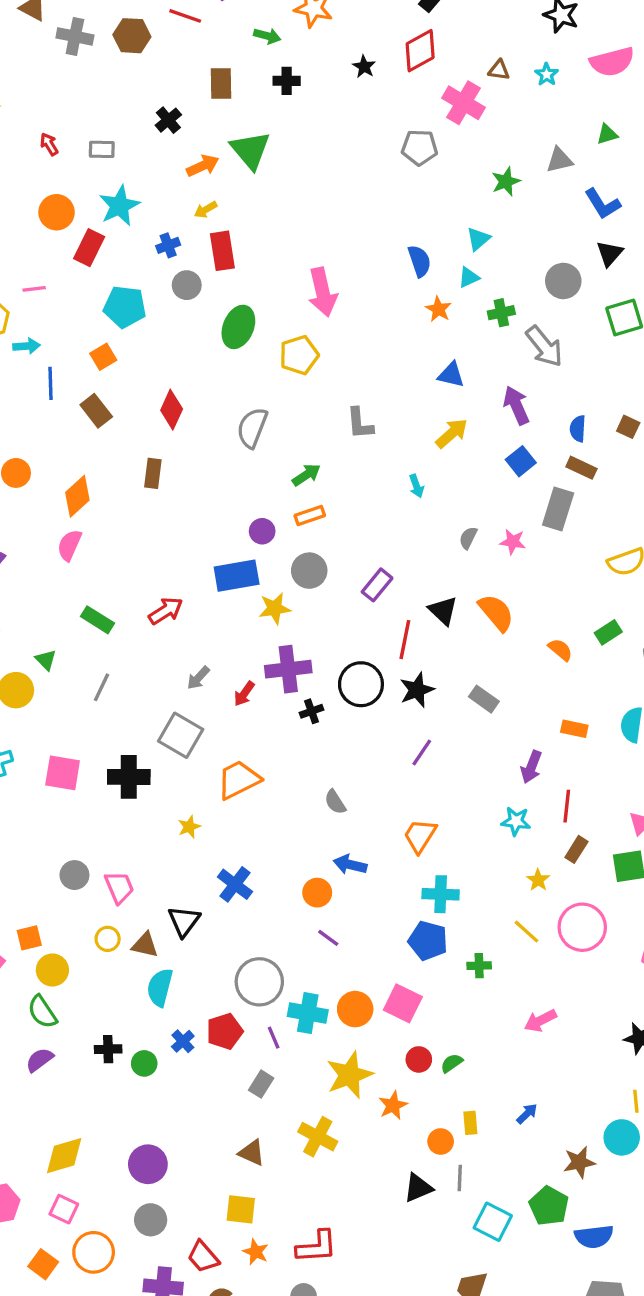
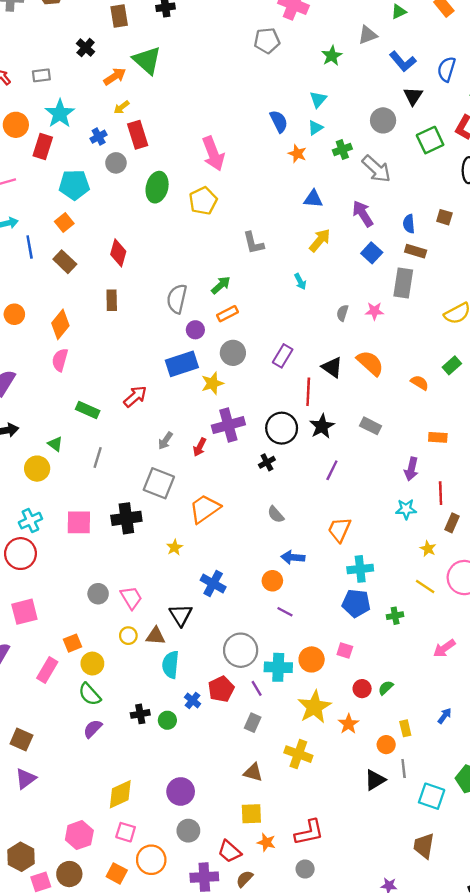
gray semicircle: (252, 428) -> (177, 299), moved
black cross: (311, 711) -> (267, 462), moved
pink square: (403, 1003) -> (345, 650), size x0.6

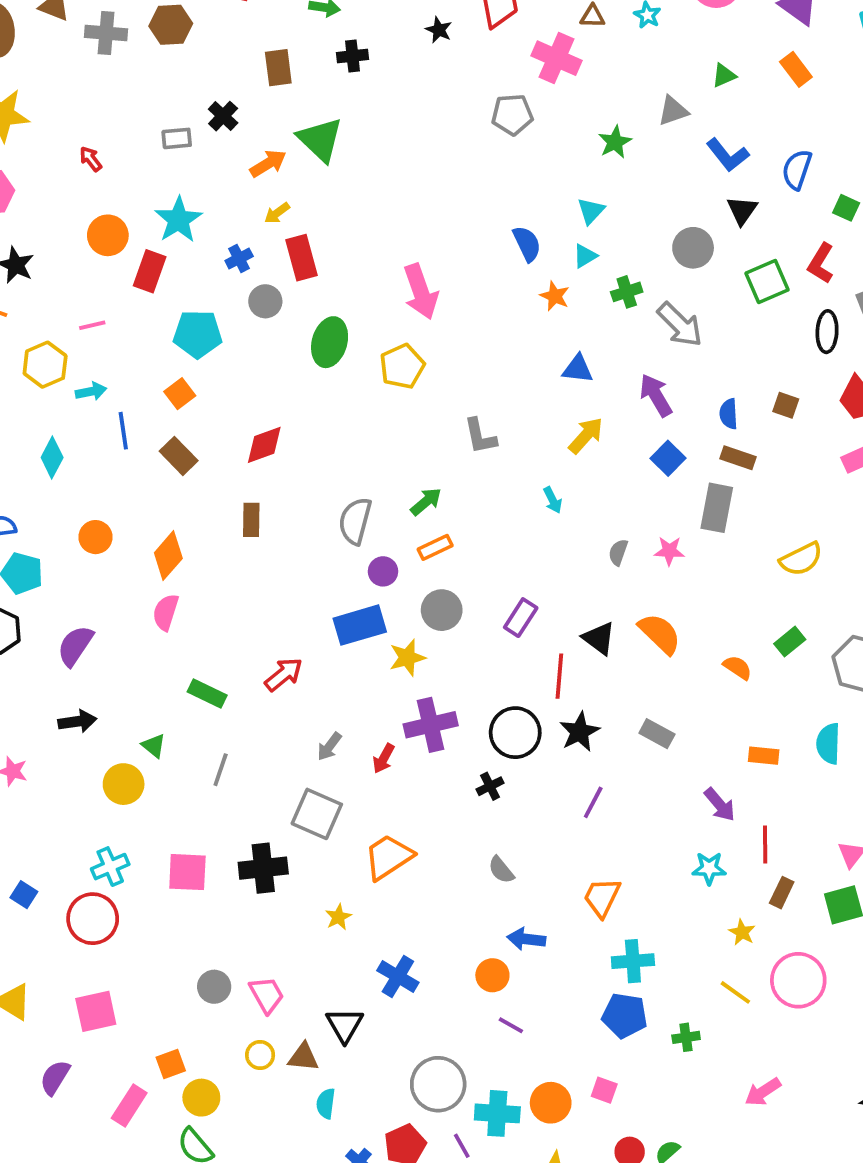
gray rectangle: (41, 75) -> (177, 138), moved
red diamond: (118, 253) -> (264, 445), turned 52
purple arrow: (411, 469) -> (720, 805), turned -55
cyan semicircle: (171, 665) -> (326, 1103), size x0.7

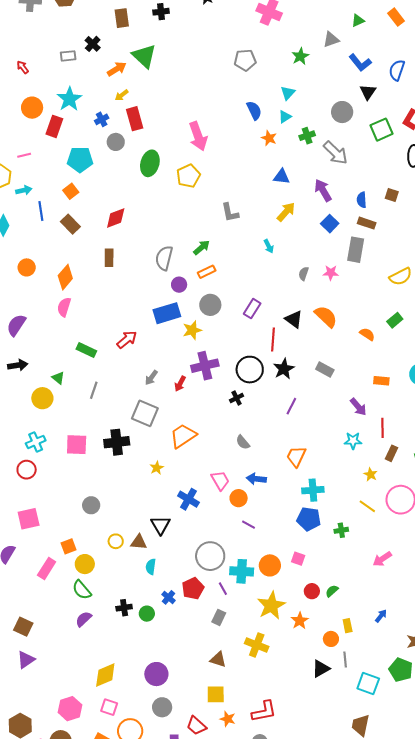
gray pentagon: (512, 115) -> (245, 60), moved
red circle: (93, 919) -> (27, 470), size x0.7
pink trapezoid: (267, 995) -> (220, 480), moved

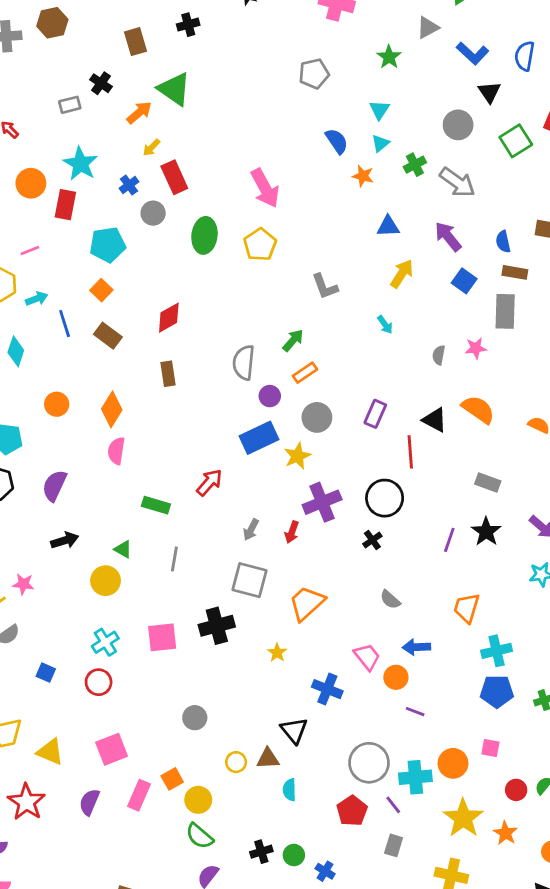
black star: (284, 369) -> (486, 532), moved
pink rectangle: (47, 569) -> (139, 795), moved
blue cross: (169, 597) -> (325, 871), moved

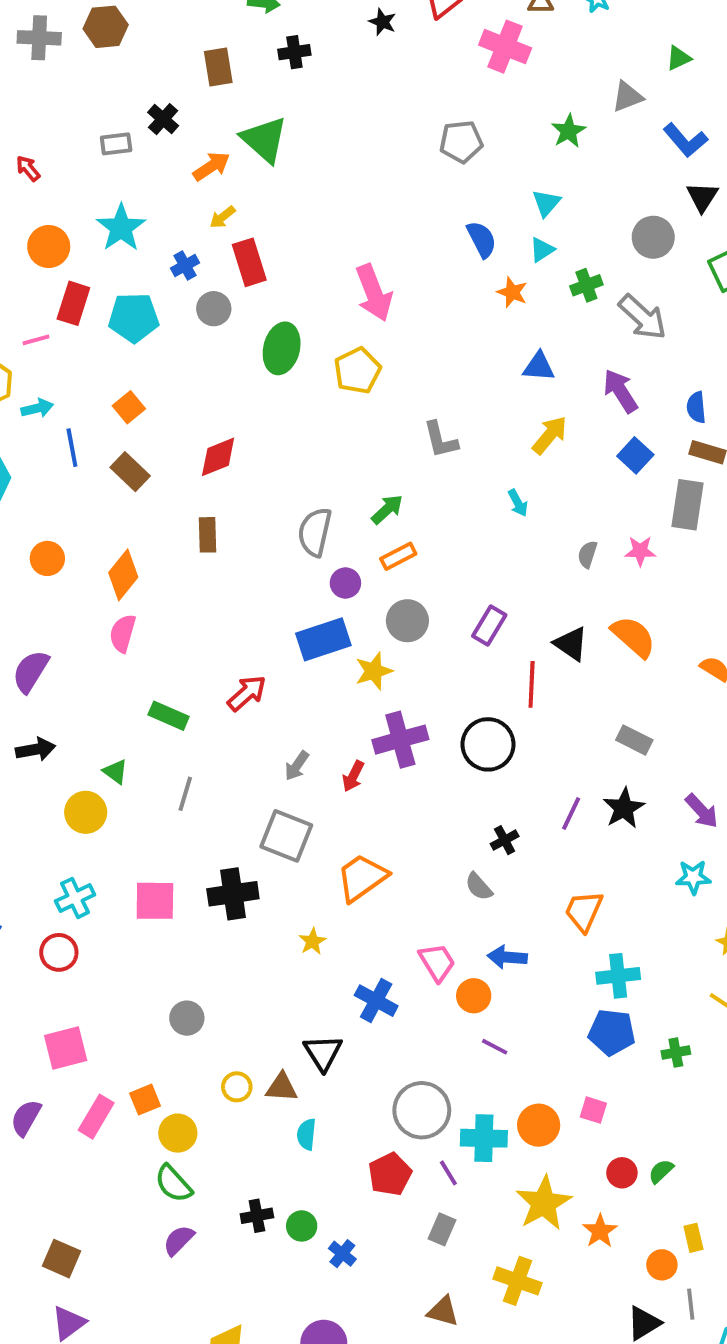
red rectangle: (65, 205) -> (73, 303), moved
cyan pentagon: (108, 245) -> (134, 318), moved
black cross: (372, 540) -> (505, 840), moved

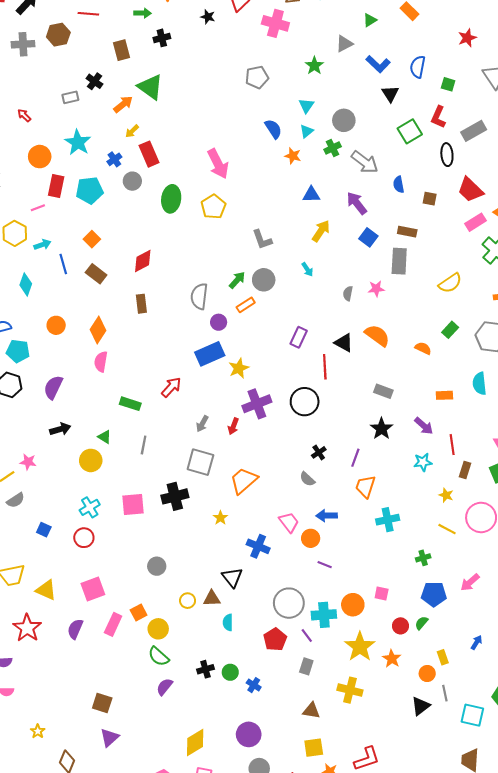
gray circle: (653, 237) -> (344, 120), moved
blue semicircle: (696, 407) -> (399, 185), moved
gray circle: (407, 621) -> (264, 280), moved
purple line: (571, 814) -> (355, 458), moved
blue pentagon: (612, 1032) -> (434, 594), moved

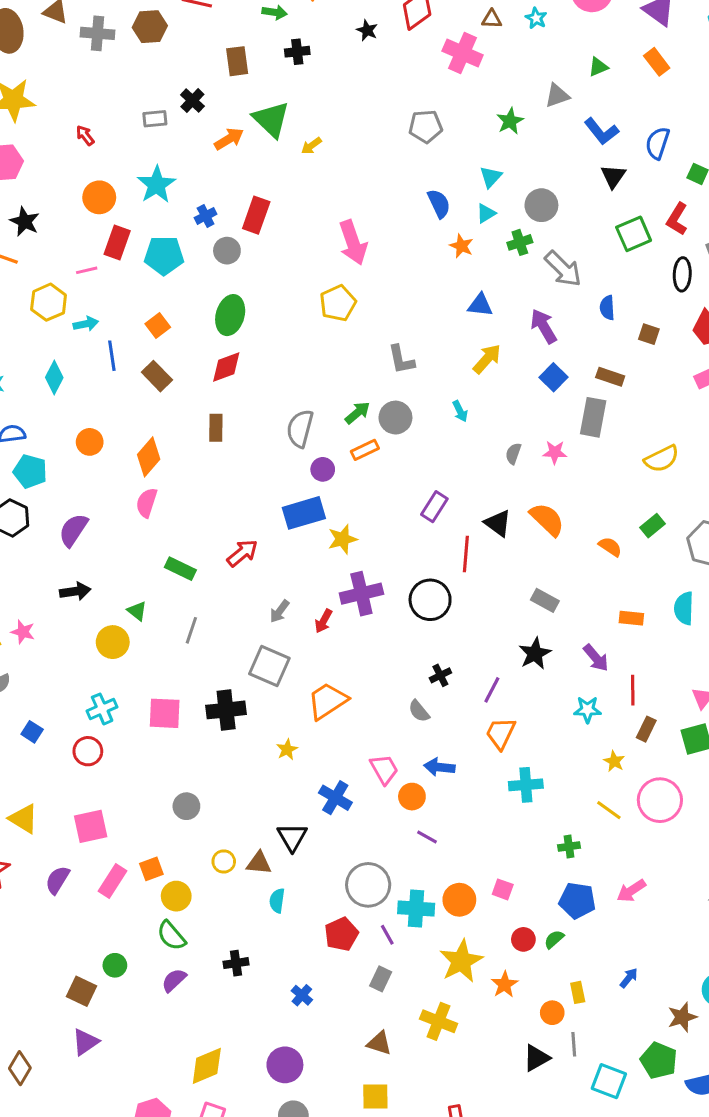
yellow arrow: (132, 131) -> (311, 146), moved
red rectangle: (149, 154) -> (256, 215), turned 35
green ellipse: (171, 199) -> (230, 315), moved
green circle: (230, 672) -> (115, 965), moved

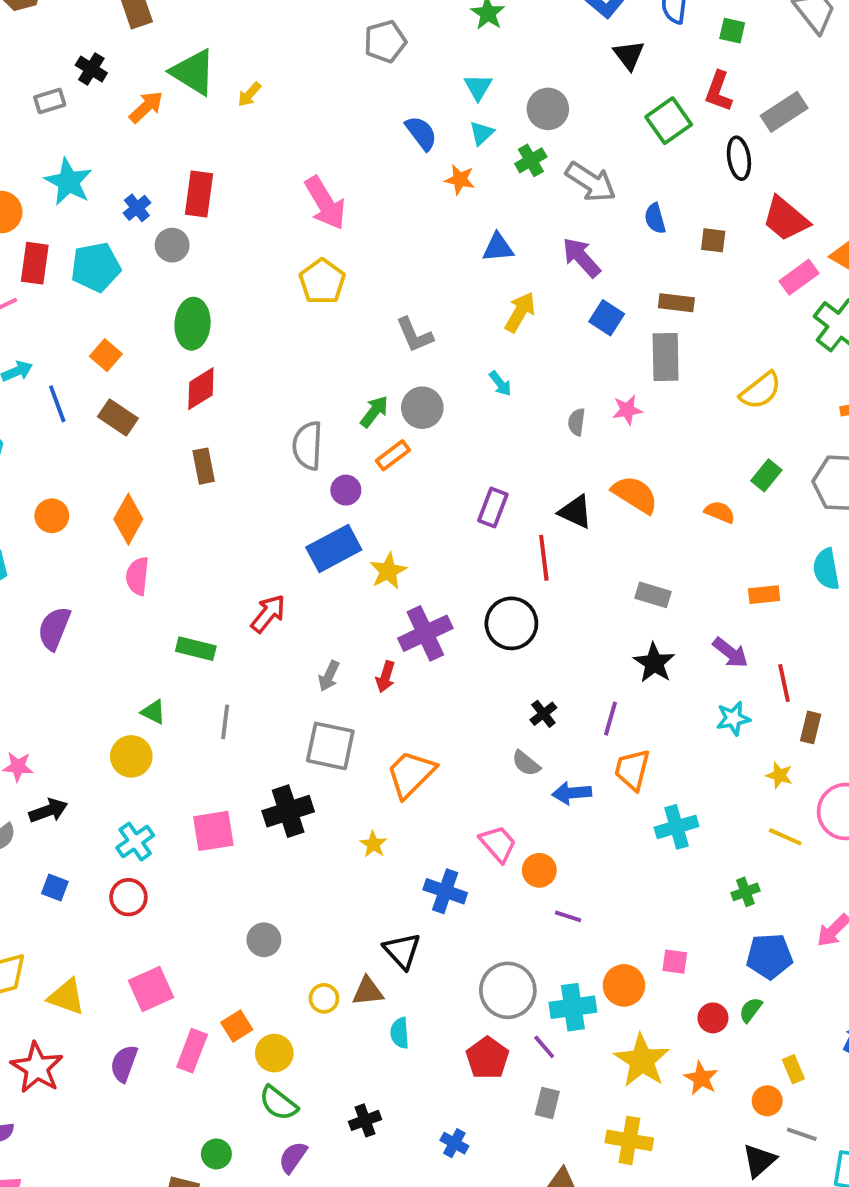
black arrow: (75, 591) -> (48, 811), moved
blue arrow: (439, 767) -> (572, 793), moved
gray line: (574, 1044) -> (802, 1134), turned -55

